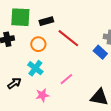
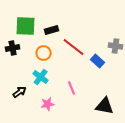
blue rectangle: (100, 52) -> (98, 61), moved
pink line: (66, 79) -> (72, 88), turned -72

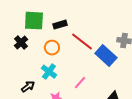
black cross: (13, 48) -> (21, 43), turned -32
blue rectangle: (98, 61) -> (106, 56), size x1.5
pink line: (72, 88) -> (80, 83), turned 64

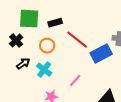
blue rectangle: (106, 56) -> (101, 54), turned -70
black arrow: (28, 87) -> (23, 64), moved

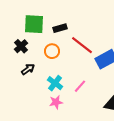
cyan cross: (44, 70) -> (55, 83), moved

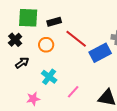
pink line: (80, 86) -> (73, 92), moved
pink star: (56, 102) -> (33, 99), moved

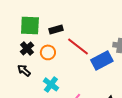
black cross: (15, 40) -> (27, 48), moved
black arrow: (22, 63) -> (24, 70), turned -104

